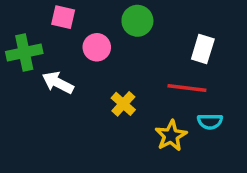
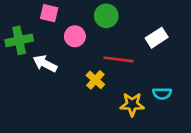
white rectangle: (203, 49) -> (157, 38), turned 40
red line: (187, 88) -> (118, 59), moved
yellow star: (171, 136) -> (132, 104), turned 30

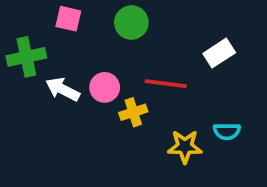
green circle: (106, 16) -> (131, 23), moved
pink circle: (75, 36) -> (105, 87), moved
yellow cross: (95, 80) -> (133, 112), turned 30

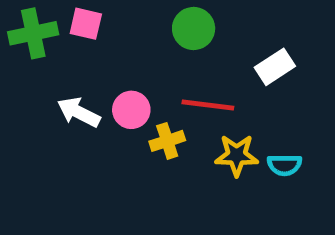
green circle: (131, 23) -> (194, 29), moved
green cross: (26, 57) -> (33, 33), moved
yellow star: (185, 147) -> (237, 155), moved

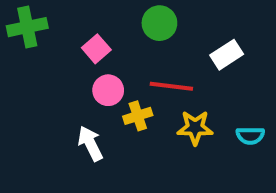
pink square: (86, 24) -> (96, 49), moved, turned 36
white arrow: (79, 112) -> (90, 143), moved, turned 36
cyan semicircle: (284, 165) -> (250, 136), moved

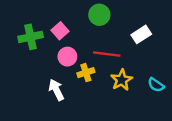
green cross: (27, 27) -> (31, 37), moved
yellow star: (195, 128) -> (122, 80), turned -30
cyan semicircle: (250, 136) -> (156, 85), turned 35

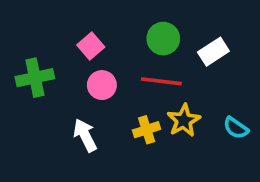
green circle: (99, 15) -> (163, 39), moved
green cross: (31, 37) -> (35, 78), moved
yellow cross: (86, 73) -> (147, 130), moved

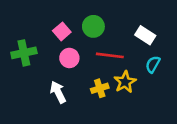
green circle: (163, 39) -> (93, 26), moved
white rectangle: (213, 52) -> (145, 35), turned 66
cyan semicircle: (236, 128) -> (153, 64), moved, turned 84

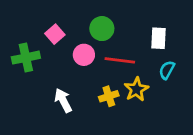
pink square: (62, 31) -> (55, 34), moved
white rectangle: (145, 35) -> (159, 38), turned 60
pink circle: (69, 58) -> (84, 55), moved

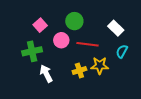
white rectangle: (159, 38) -> (116, 28), turned -49
green cross: (26, 58) -> (32, 51), moved
yellow star: (136, 89) -> (100, 65), turned 30

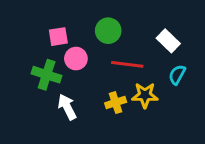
pink square: (40, 25) -> (58, 37), turned 32
pink circle: (61, 40) -> (76, 59), moved
green cross: (32, 51) -> (47, 75), turned 30

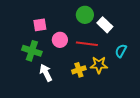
green circle: (108, 31) -> (85, 15), moved
white rectangle: (168, 41) -> (105, 25), moved
pink circle: (76, 59) -> (60, 40), moved

